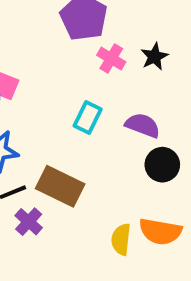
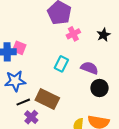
black star: (154, 57) -> (104, 35), moved
pink cross: (111, 58) -> (73, 34), turned 32

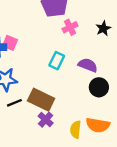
purple cross: (31, 117) -> (46, 120), moved

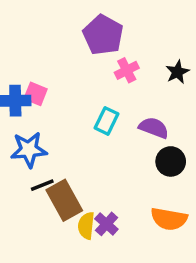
brown rectangle: (41, 100) -> (64, 200), moved, turned 35
purple cross: (46, 120) -> (106, 224), moved
yellow semicircle: (76, 130) -> (86, 226), moved

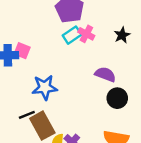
pink cross: (127, 70) -> (86, 34), turned -35
cyan rectangle: (106, 121) -> (72, 35), moved, turned 30
blue star: (29, 150) -> (45, 87), moved

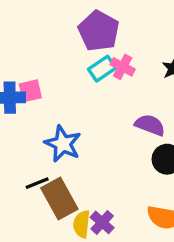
pink square: (22, 51) -> (30, 91), turned -35
blue star: (45, 87) -> (63, 144), turned 30

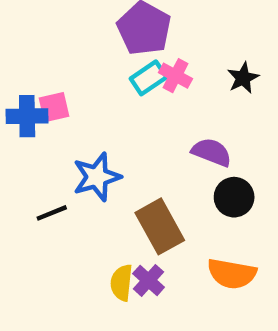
blue star: (63, 144) -> (97, 177), turned 30
black line: (37, 183) -> (52, 213), moved
brown rectangle: (59, 199) -> (160, 226), moved

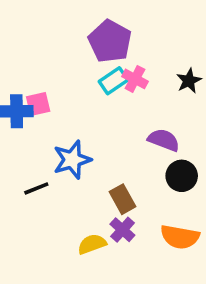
brown rectangle: (160, 226) -> (122, 199), size x0.7
purple cross: (149, 280) -> (122, 230), moved
yellow semicircle: (122, 283) -> (92, 244), turned 64

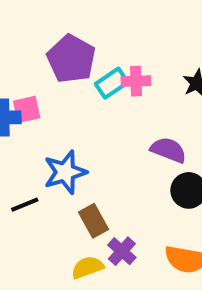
purple pentagon: (110, 41) -> (71, 59), moved
pink cross: (135, 79) -> (136, 81), turned -30
brown rectangle: (122, 199) -> (94, 221), moved

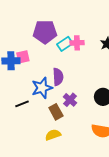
purple pentagon: (71, 59) -> (45, 32), turned -30
purple semicircle: (168, 150) -> (58, 77), moved, turned 66
purple cross: (122, 251) -> (70, 100), moved

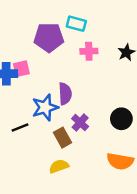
cyan rectangle: (65, 44) -> (76, 24), moved, turned 49

